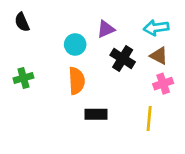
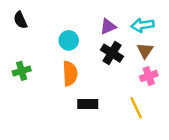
purple triangle: (106, 29) -> (108, 26), moved
brown triangle: (159, 56) -> (145, 51), turned 36
yellow line: (149, 118) -> (136, 108), turned -30

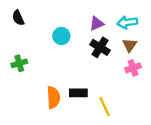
orange semicircle: (70, 73) -> (53, 97), moved
yellow line: (136, 108) -> (105, 107), moved

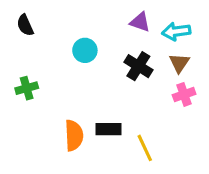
purple triangle: (97, 24) -> (140, 22), moved, turned 42

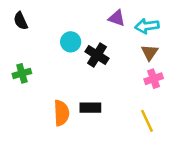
black cross: (138, 66) -> (97, 55), moved
yellow line: (145, 148) -> (147, 121), moved

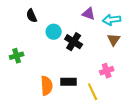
black semicircle: (21, 21) -> (32, 16), moved
pink cross: (154, 79) -> (107, 71), moved
yellow line: (147, 121) -> (93, 92), moved

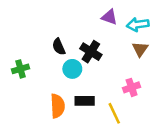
black semicircle: (32, 16) -> (59, 47), moved
cyan circle: (54, 32) -> (72, 69), moved

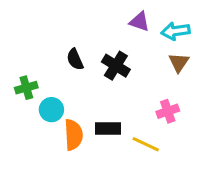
cyan circle: (72, 69) -> (51, 110), moved
yellow line: (114, 113) -> (146, 144), turned -40

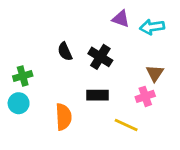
brown triangle: (179, 62) -> (155, 73), moved
cyan circle: (51, 110) -> (19, 103), moved
black rectangle: (108, 128) -> (98, 95), moved

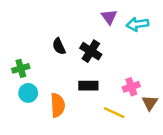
purple triangle: (121, 19) -> (109, 17), turned 35
brown triangle: (155, 73) -> (150, 103), moved
cyan circle: (19, 103) -> (28, 93), moved

